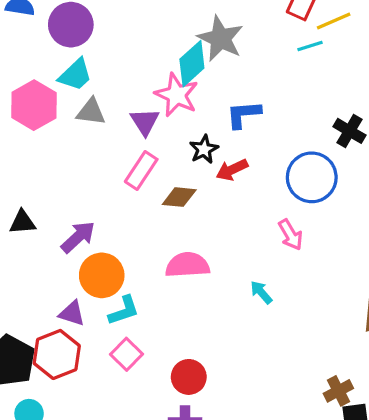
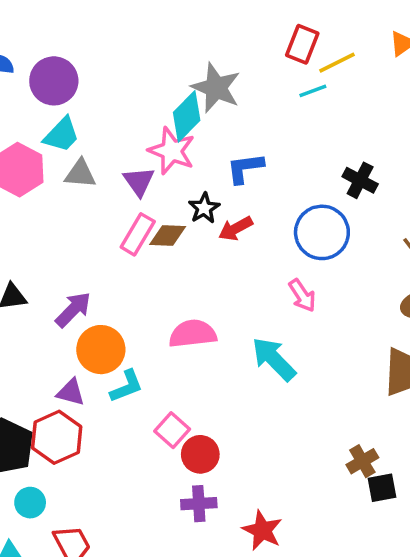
brown diamond: (179, 197) -> (168, 236), moved
cyan arrow: (261, 292) -> (274, 359), size x1.8
pink square: (126, 354) -> (172, 430), moved

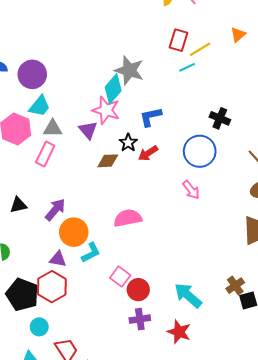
pink rectangle: (138, 234) -> (45, 154), moved
cyan arrow: (274, 359) -> (188, 295), moved

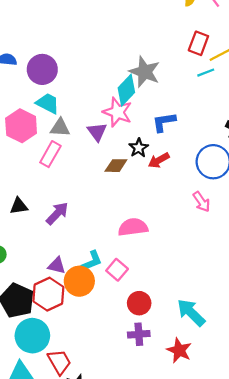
cyan trapezoid: (40, 106) -> (48, 103), turned -105
orange circle: (74, 232) -> (79, 281), moved
pink square: (120, 277) -> (117, 270), moved
cyan circle: (39, 327) -> (32, 336), size x1.8

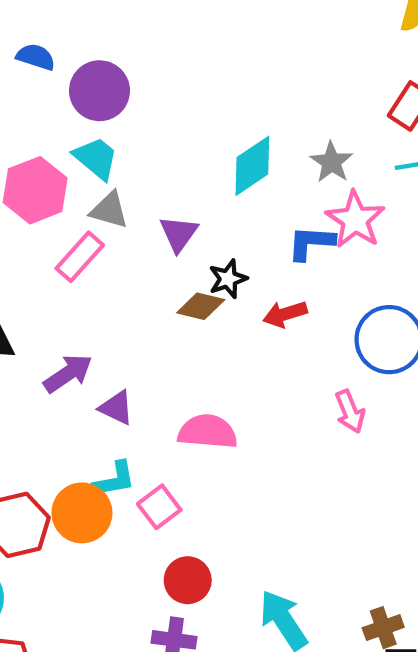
gray star: (145, 72) -> (332, 162), moved, size x0.7
pink star: (117, 112) -> (355, 220), moved
black star: (139, 148) -> (228, 279), moved
purple triangle: (57, 266) -> (116, 408), moved

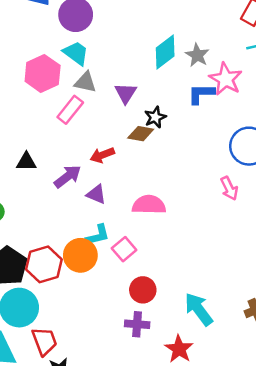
gray star: (332, 162) -> (197, 55), moved
red arrow: (285, 314) -> (102, 155), moved

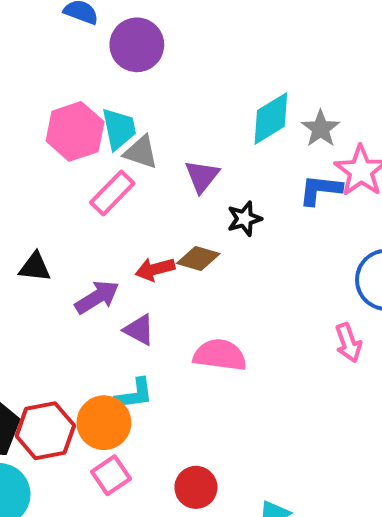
cyan trapezoid: (76, 53) -> (119, 129), moved, turned 36
brown diamond: (141, 134) -> (198, 259), moved
pink square: (124, 249) -> (111, 475), moved

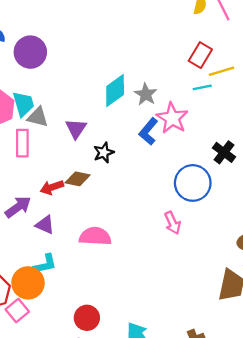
blue L-shape: (320, 190) -> (148, 131), turned -52
pink rectangle: (112, 193) -> (22, 143), turned -40
pink square: (111, 475) -> (17, 311), moved

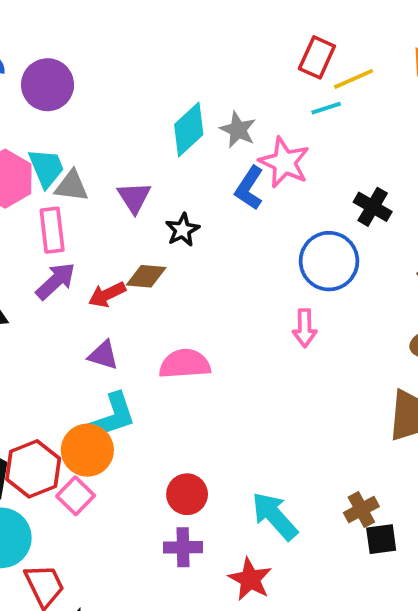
purple arrow: (18, 207) -> (56, 281), moved
pink arrow: (173, 223) -> (305, 328), turned 30
cyan L-shape: (45, 264) -> (111, 417), size x1.4

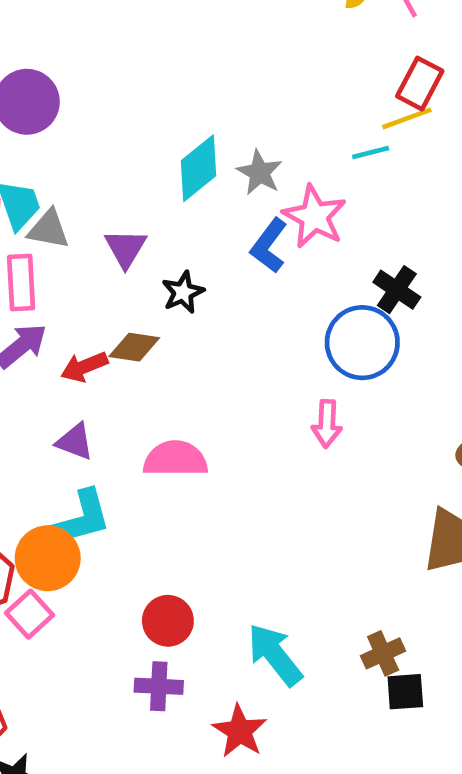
red rectangle: (317, 57) -> (420, 84), moved
black cross: (373, 207) -> (397, 290), moved

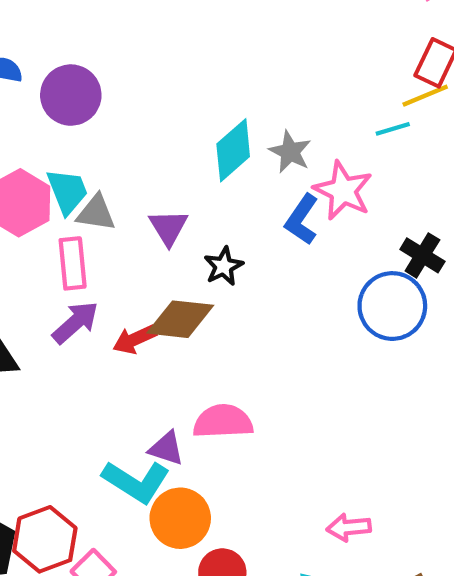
brown diamond: (134, 347) -> (180, 319), size x1.4
pink arrow: (327, 424) -> (349, 527), moved, turned 84
purple triangle: (75, 442) -> (166, 448), moved
cyan L-shape: (79, 519) -> (136, 481), turned 50
orange circle: (48, 558) -> (180, 518), moved

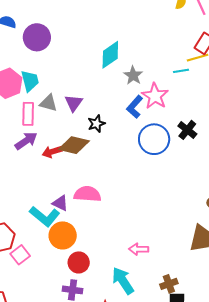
cyan diamond: (233, 150) -> (110, 55), moved
gray triangle: (96, 213) -> (48, 103), moved
blue circle: (392, 306) -> (154, 139), moved

